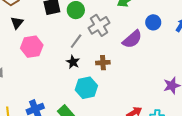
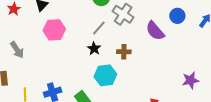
gray cross: (99, 25) -> (123, 14), turned -30
purple semicircle: (132, 39) -> (155, 31), turned 85

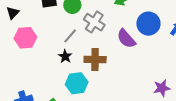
blue circle: (177, 16) -> (148, 24), size x1.5
brown cross: (124, 52) -> (95, 60), size x1.5

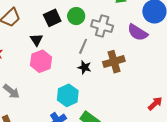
black triangle: (13, 13) -> (36, 40), moved
cyan hexagon: (77, 83) -> (68, 95), moved

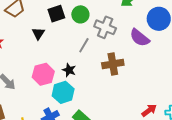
pink hexagon: (41, 61) -> (43, 74), moved
black star: (84, 67) -> (69, 70), moved

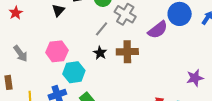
purple semicircle: (140, 38) -> (158, 30), turned -85
black star: (69, 70) -> (100, 53), moved

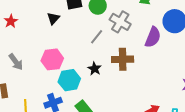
purple semicircle: (158, 30) -> (153, 37), turned -30
black star: (100, 53) -> (95, 69), moved

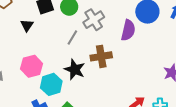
gray cross: (120, 22) -> (94, 20), turned 35
black star: (95, 69) -> (75, 69), size x1.5

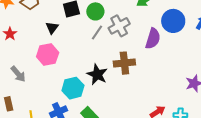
gray line: (72, 38) -> (97, 32), moved
pink hexagon: (32, 66) -> (48, 55), moved

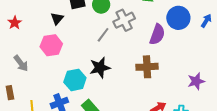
gray line: (97, 32) -> (103, 35), moved
brown cross: (124, 63) -> (147, 67), moved
black star: (97, 75) -> (100, 68), turned 30

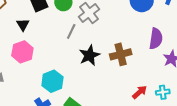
purple semicircle: (157, 34) -> (156, 39), moved
black star: (100, 68) -> (89, 55), moved

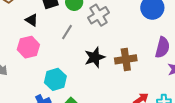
black triangle: (23, 25) -> (32, 20), turned -32
gray line: (71, 31) -> (67, 32), moved

